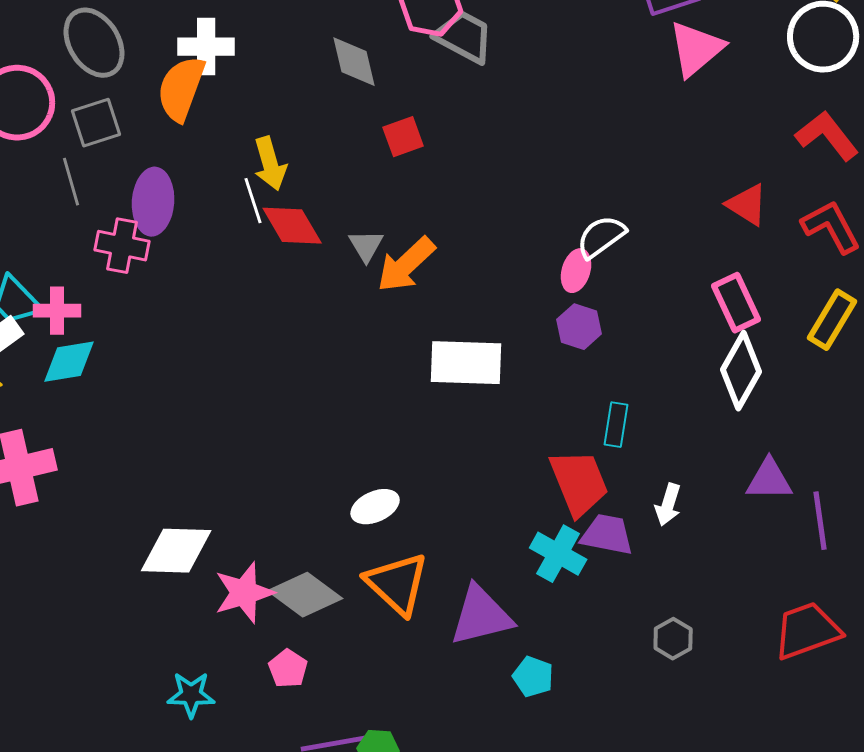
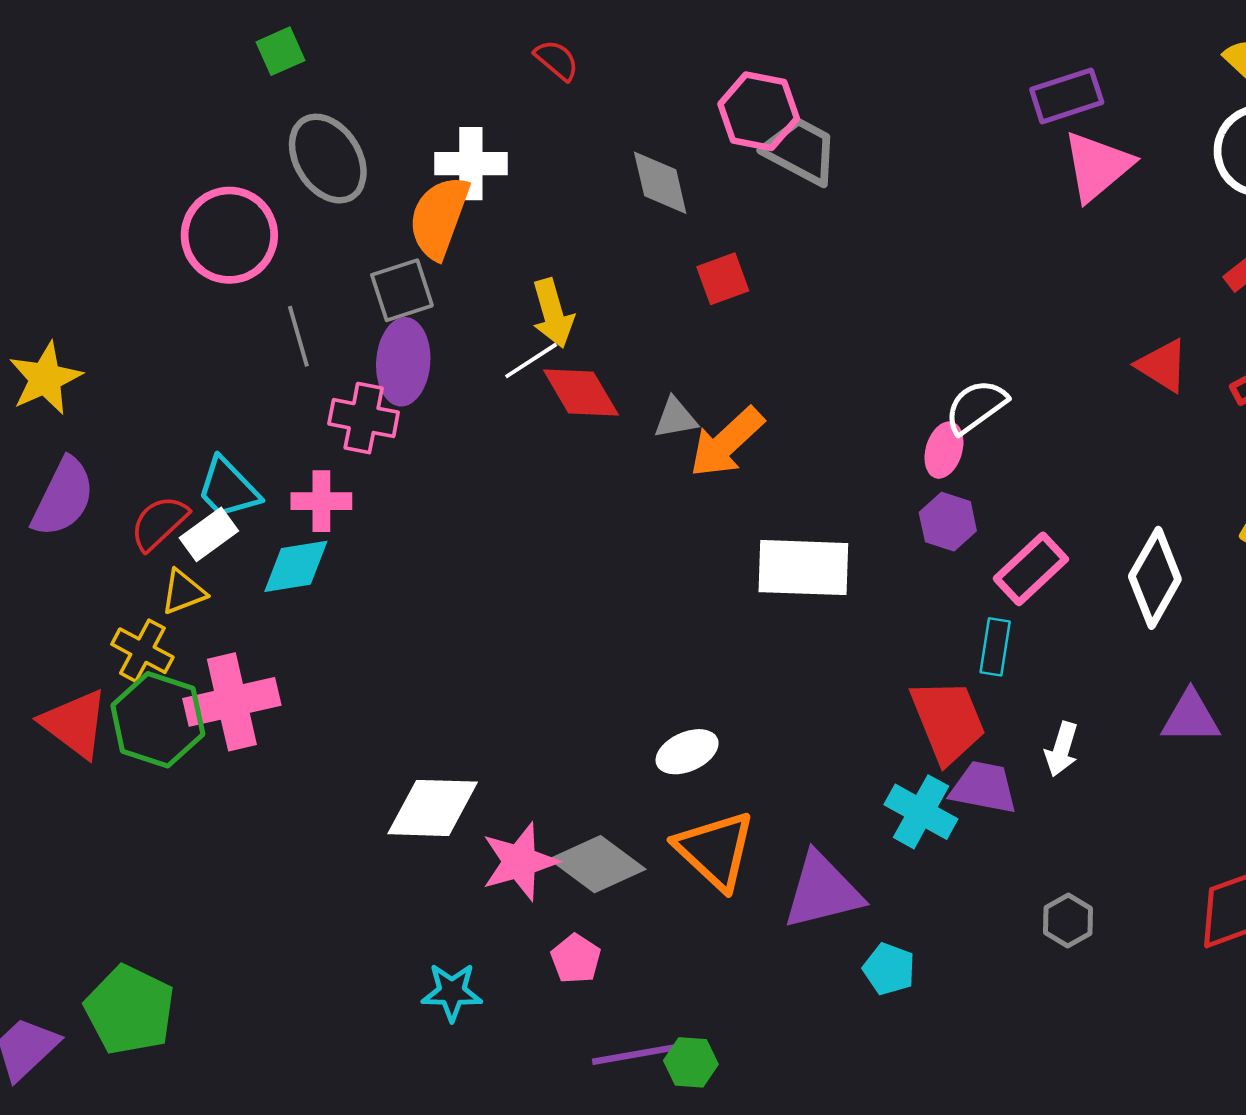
gray square: (96, 123) -> (402, 290), moved
white line: (253, 201) -> (531, 361), turned 75
gray triangle: (366, 246) -> (676, 418), turned 51
pink rectangle: (736, 303) -> (1031, 569), moved, turned 72
pink cross: (57, 311) -> (321, 501), moved

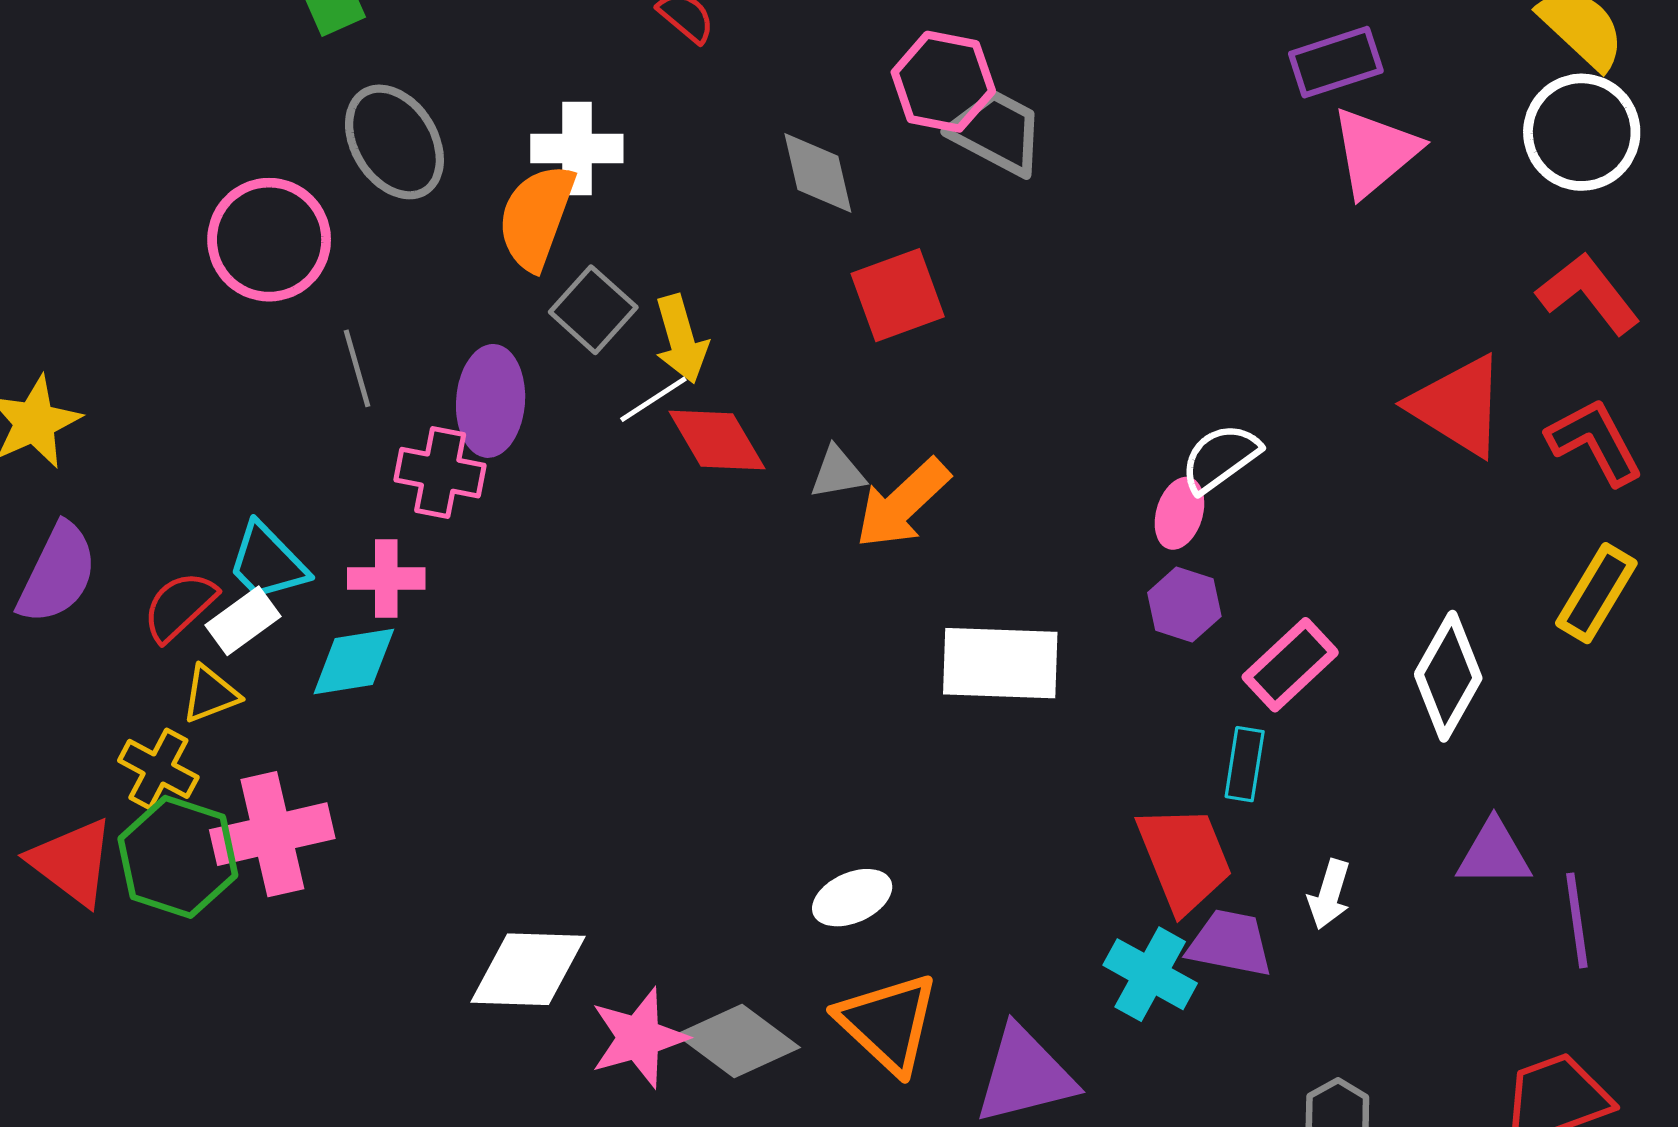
red square: (723, 279) -> (898, 295), size x1.4
gray square: (402, 290) -> (593, 310), moved, turned -30
red triangle: (1163, 366) -> (1458, 406), size x1.5

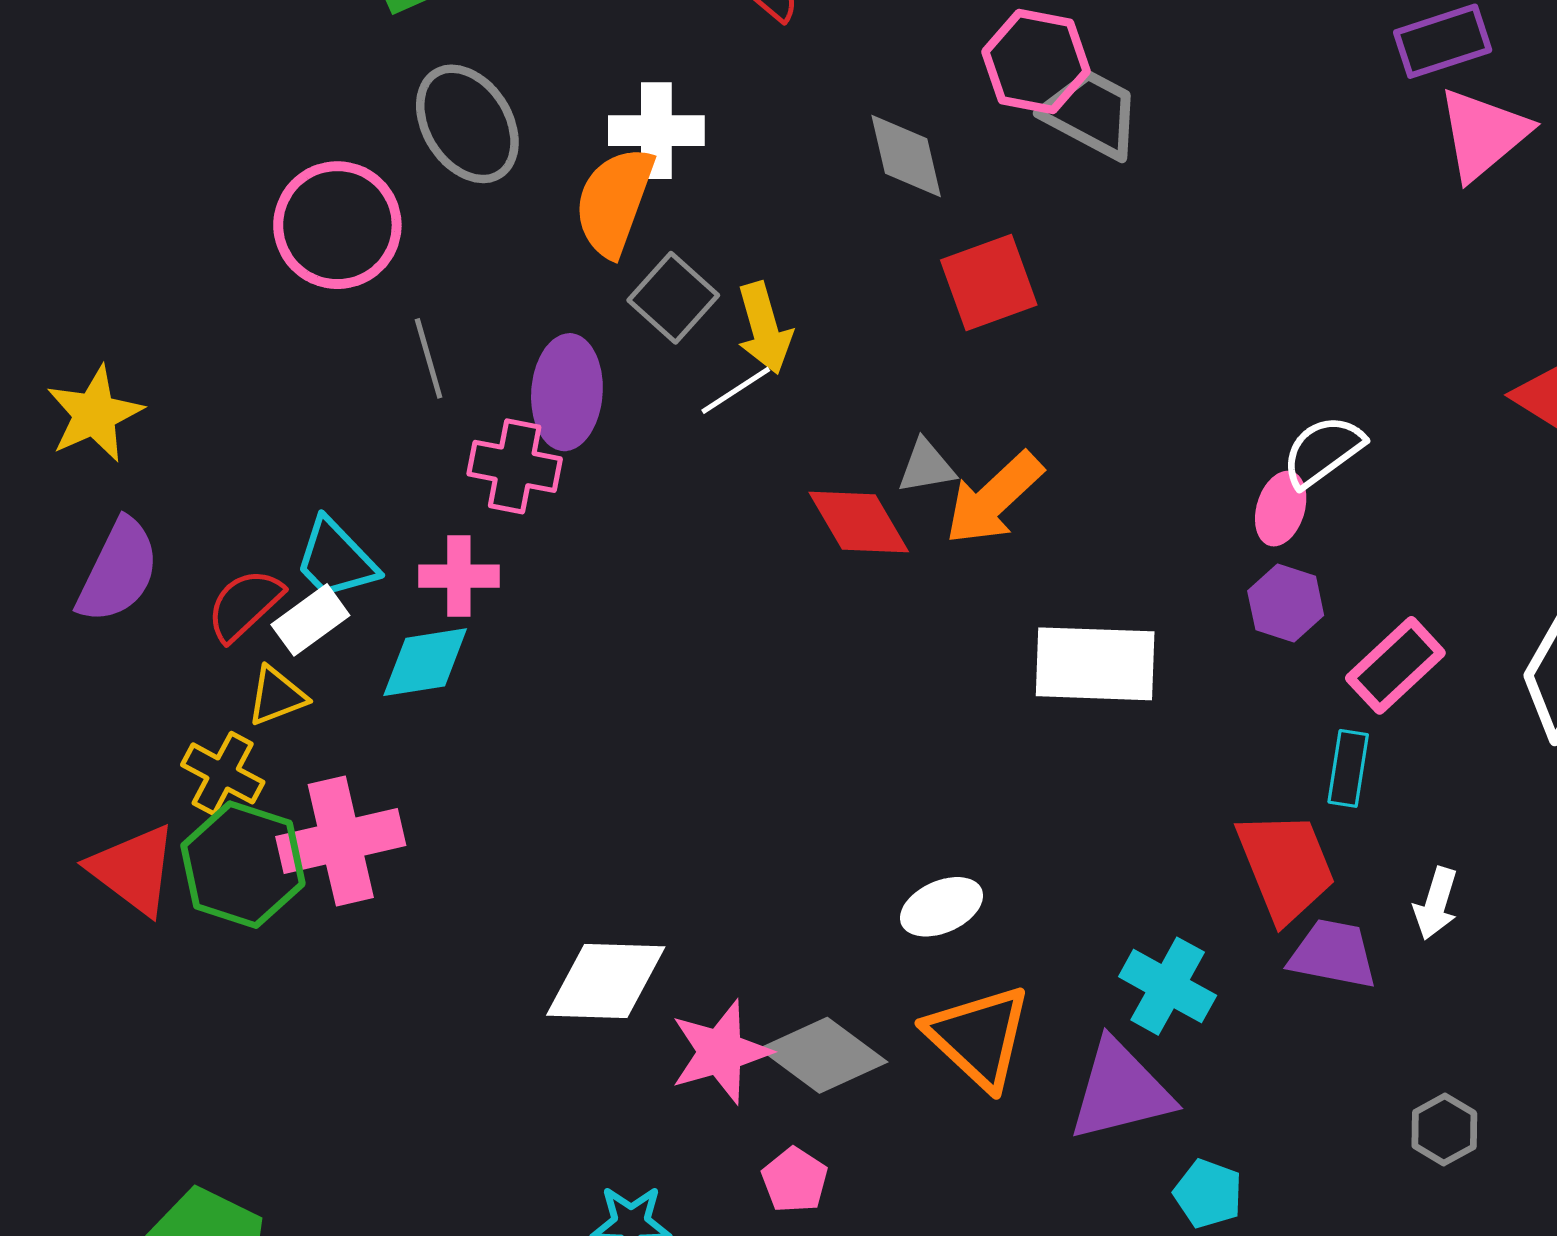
red diamond: (717, 440) -> (859, 522), moved
cyan cross: (1150, 974) -> (1168, 986), moved

